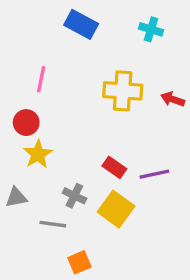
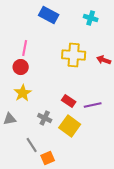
red circle: (26, 123) -> (21, 67), moved
gray line: (53, 224) -> (32, 145), moved, turned 49

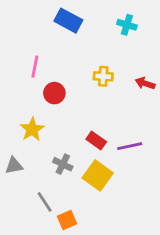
yellow cross: (74, 55) -> (103, 76), size x0.6
red circle: (21, 67) -> (54, 93), moved

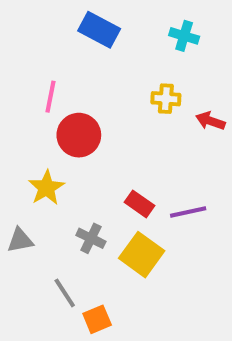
yellow cross: (103, 76) -> (166, 99), moved
red circle: (54, 93) -> (79, 135), size x1.4

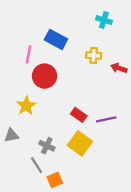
blue rectangle: (99, 30) -> (56, 39), moved
gray cross: (91, 238) -> (47, 146), moved

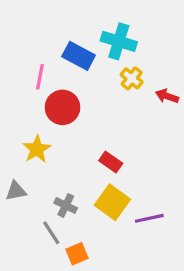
cyan cross: (104, 20) -> (119, 41), moved, size x1.5
yellow cross: (94, 55) -> (132, 78), turned 35
purple line: (106, 119) -> (149, 218), moved

